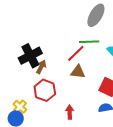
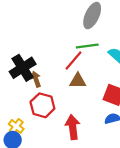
brown arrow: (41, 67) -> (36, 79), turned -40
red arrow: (70, 112) -> (73, 127), size x1.5

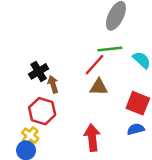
black cross: (23, 68) -> (39, 71), size x0.7
red hexagon: (42, 105) -> (42, 111), moved

